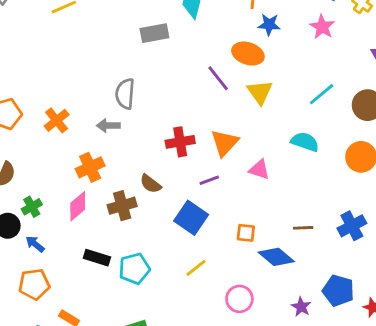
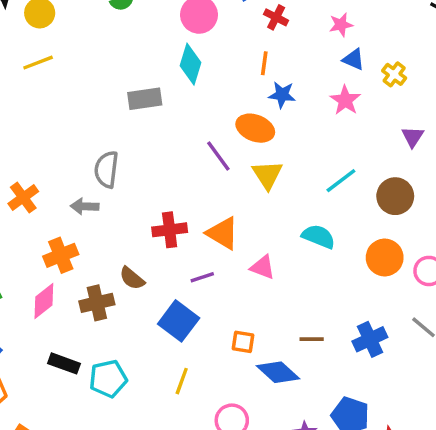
orange triangle: (225, 143) -> (223, 233), turned -44
yellow line: (196, 268) -> (182, 381), turned -35

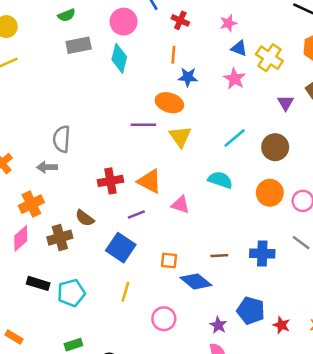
yellow cross: (394, 74) -> (269, 58), size x1.5
gray rectangle: (145, 99) -> (79, 45), moved
purple line: (218, 156) -> (143, 125), turned -50
blue cross: (370, 339) -> (262, 254), turned 30

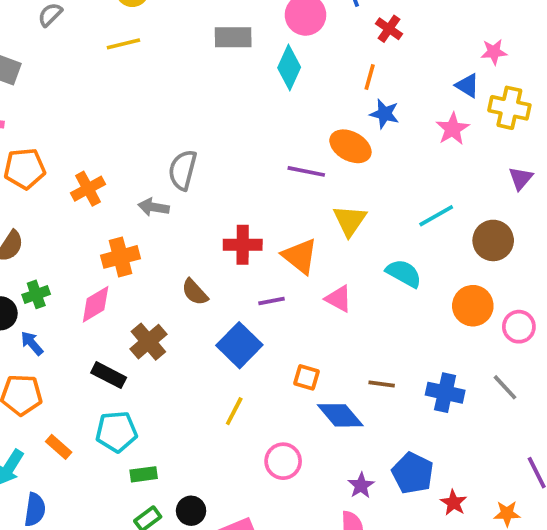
pink star: (228, 23) -> (494, 52), moved
yellow cross: (269, 58) -> (509, 108), turned -32
yellow triangle: (180, 137) -> (350, 221), moved
brown cross: (60, 238) -> (148, 342), moved, turned -35
cyan pentagon: (71, 293) -> (116, 432), moved

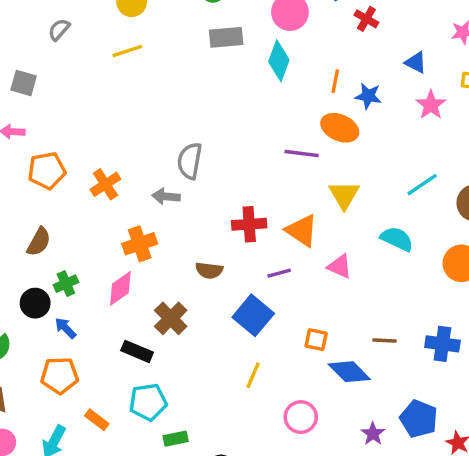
orange line: (370, 77) -> (335, 81), moved
blue triangle: (467, 86) -> (416, 62), moved
brown semicircle: (195, 292) -> (209, 270), turned -36

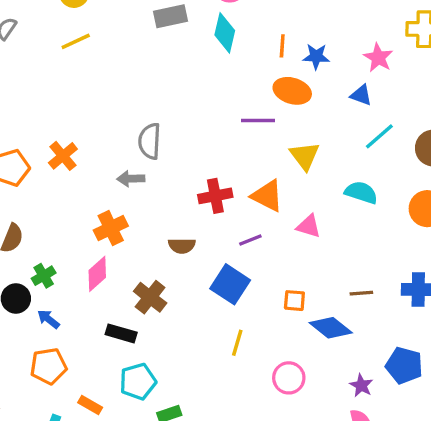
blue triangle: (416, 62) -> (361, 95), moved
orange cross: (105, 184) -> (63, 156), moved

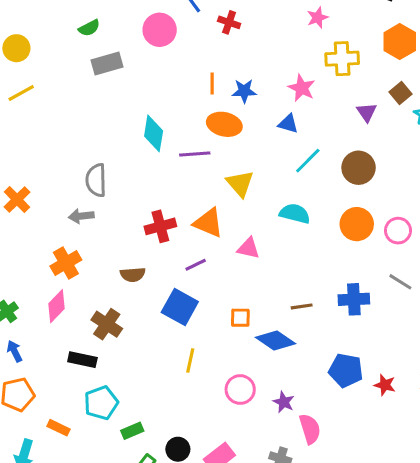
cyan diamond: (225, 33) -> (154, 133), moved
blue arrow: (48, 319) -> (14, 351), turned 30
purple star: (361, 385) -> (284, 402), moved

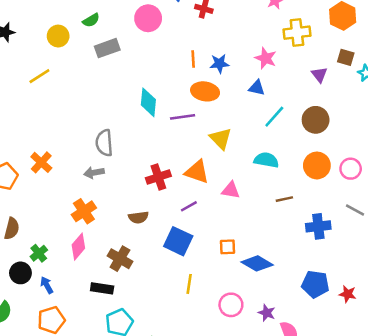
yellow circle: (16, 48) -> (58, 36), moved
brown square: (400, 93) -> (346, 57), turned -30
brown line: (302, 306) -> (284, 199), moved

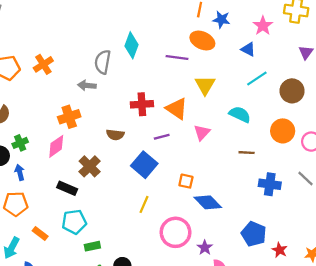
cyan diamond: (148, 102) -> (131, 45), moved
pink triangle: (231, 190) -> (202, 133), turned 48
pink circle: (231, 305) -> (175, 232), size x1.4

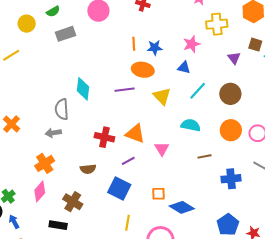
pink star: (263, 26) -> (192, 44), turned 30
yellow triangle: (205, 85) -> (162, 96), moved
red cross: (142, 104) -> (104, 137), turned 30
blue pentagon: (254, 234) -> (228, 225), turned 30

